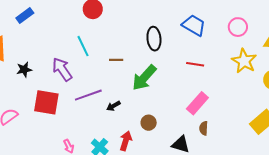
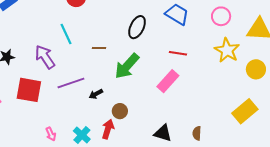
black ellipse: (154, 39) -> (137, 27), turned 30
pink rectangle: (197, 103) -> (168, 81), moved
brown circle: (149, 123) -> (120, 111), moved
brown semicircle: (204, 128) -> (197, 133), moved

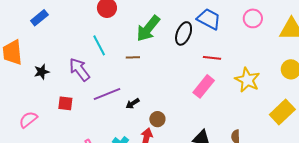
black ellipse: (137, 27) -> (184, 33), moved
yellow star: (227, 50) -> (247, 80), moved
green arrow: (127, 66) -> (148, 29), moved
red square: (29, 90) -> (65, 103), size x0.6

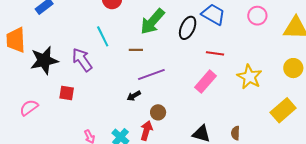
black star: (42, 72) -> (44, 60), size x1.8
purple line: (107, 94) -> (151, 75), moved

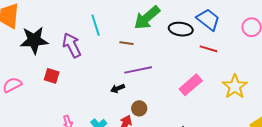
black ellipse: (188, 28) -> (181, 29), turned 65
red line: (215, 53) -> (208, 49), moved

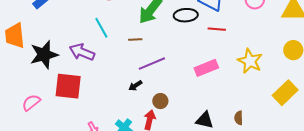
purple arrow: (72, 45) -> (82, 52), turned -30
red square: (52, 76) -> (68, 86), size x1.8
pink rectangle: (191, 85) -> (206, 68), turned 30

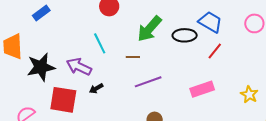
red line: (217, 29) -> (215, 51), turned -60
yellow star: (250, 61) -> (249, 95), moved, size x0.7
black arrow: (135, 86) -> (96, 88), moved

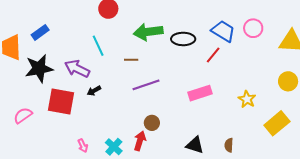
blue rectangle: (41, 13) -> (40, 32), moved
blue trapezoid: (210, 22) -> (223, 31), moved
green arrow: (149, 29) -> (148, 32), turned 40

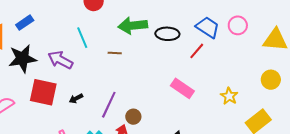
purple line: (146, 85) -> (109, 105), moved, turned -48
black arrow: (94, 91) -> (76, 99), moved
pink rectangle: (200, 93) -> (182, 88), turned 50

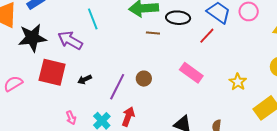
brown line: (115, 53) -> (153, 33), moved
brown circle: (133, 117) -> (144, 79), moved

